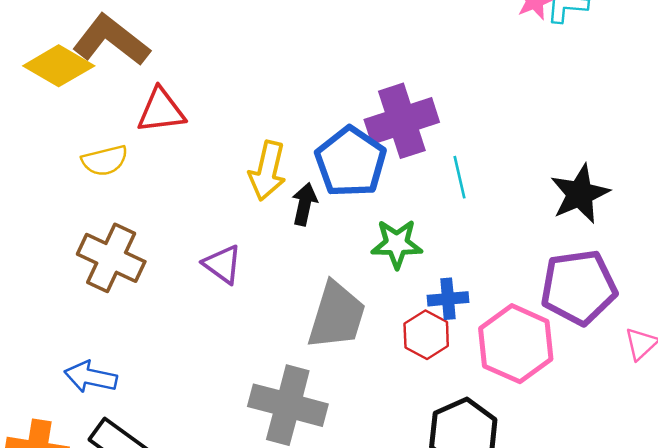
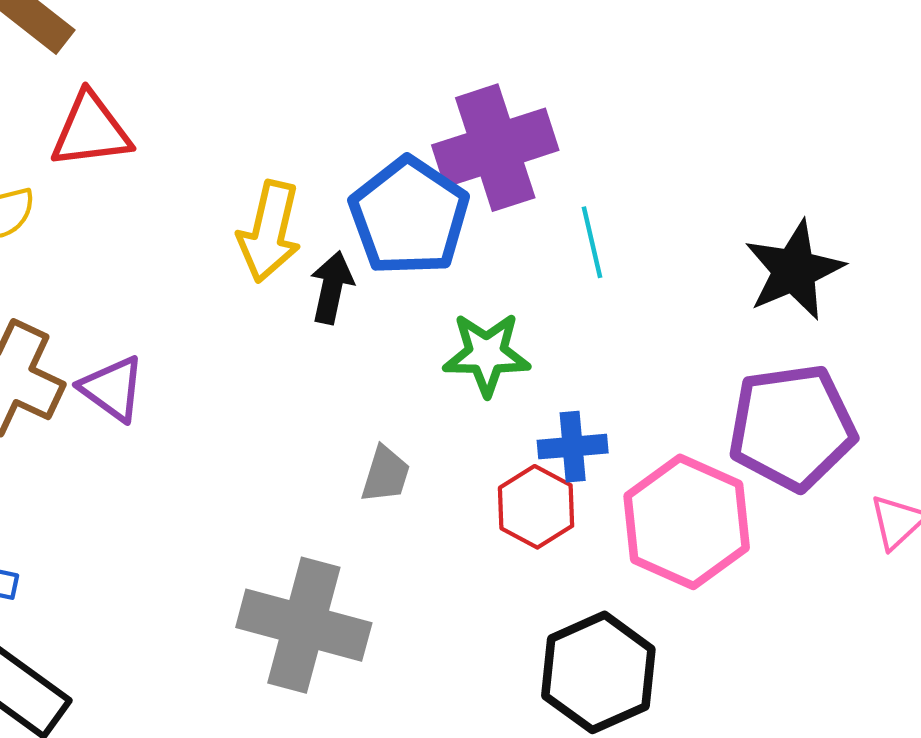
purple triangle: (223, 264) -> (112, 389), moved
gray trapezoid: (337, 315) -> (386, 475), size x0.5

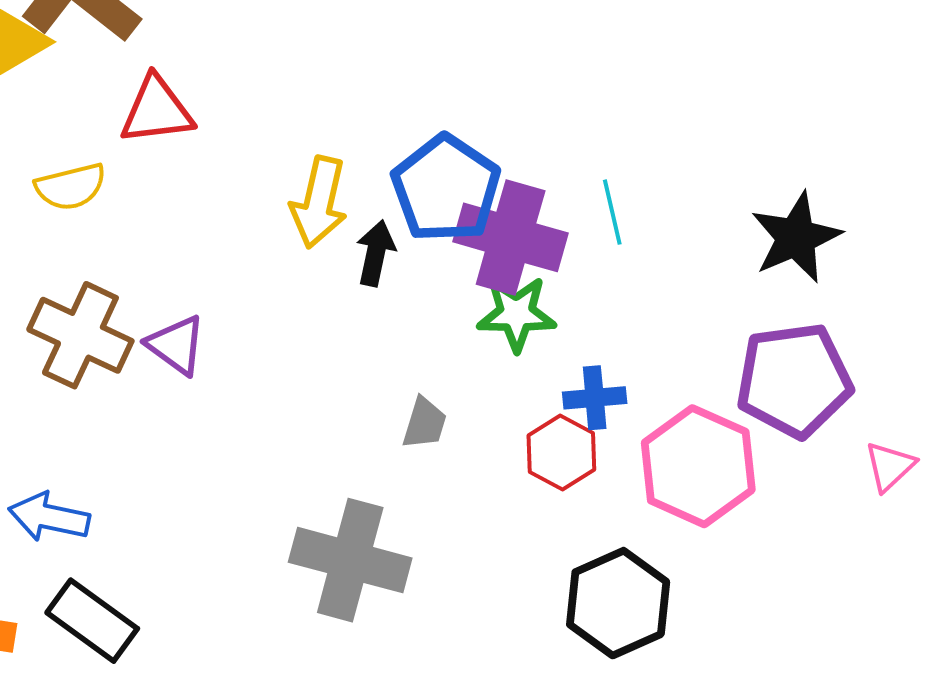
purple cross: (495, 148) -> (511, 237), moved, turned 34

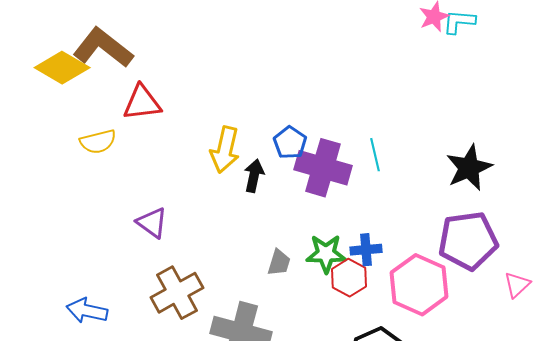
blue pentagon: (446, 189) -> (290, 143), size x0.6
green star: (516, 314) -> (326, 254), moved
brown cross: (80, 335) -> (177, 293), moved, turned 36

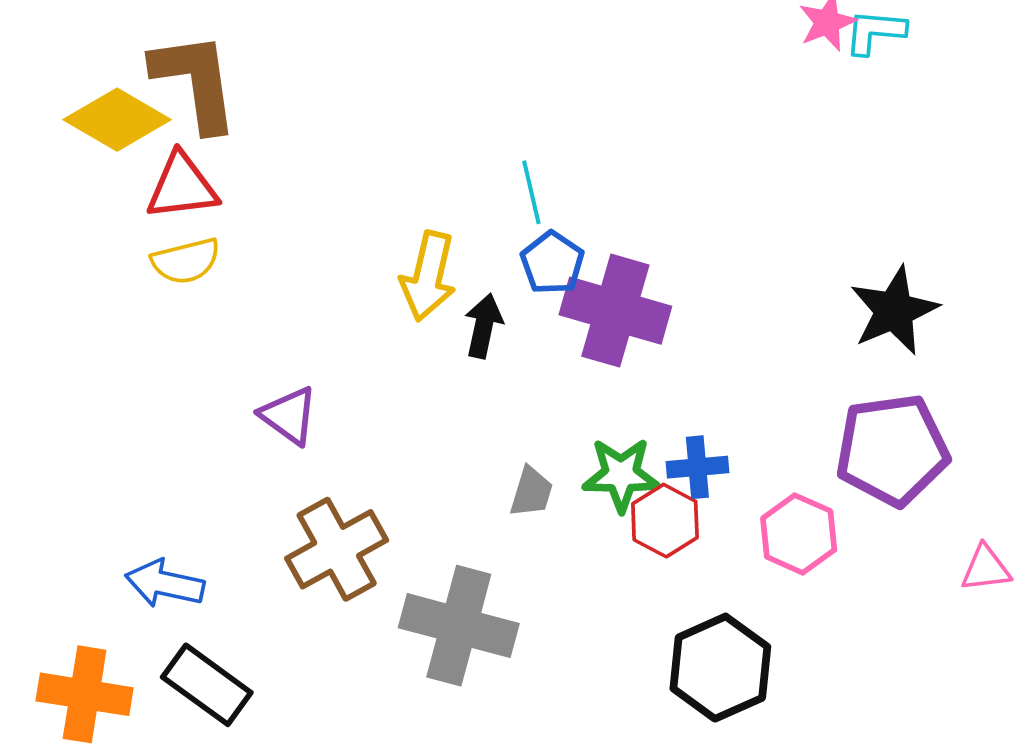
brown L-shape: (103, 48) -> (195, 81), turned 44
red triangle: (142, 103) -> (182, 186), moved
cyan line: (375, 155) -> (531, 192), moved
pink hexagon: (419, 285) -> (799, 534), size x0.7
pink triangle: (517, 285) -> (986, 568), moved, turned 36

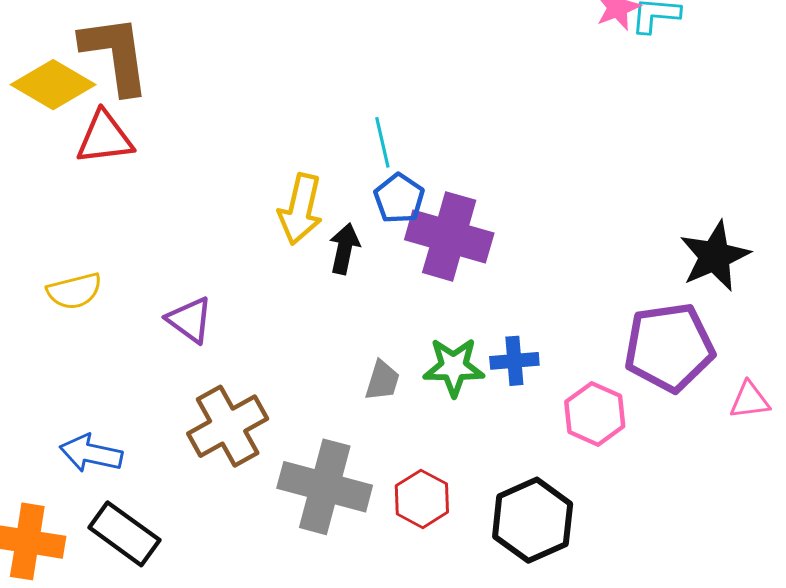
yellow semicircle: (186, 261) -> (74, 291), moved
black star: (894, 311) -> (715, 256), moved
red hexagon: (665, 521) -> (422, 499), moved
pink triangle: (986, 568) -> (750, 400), moved

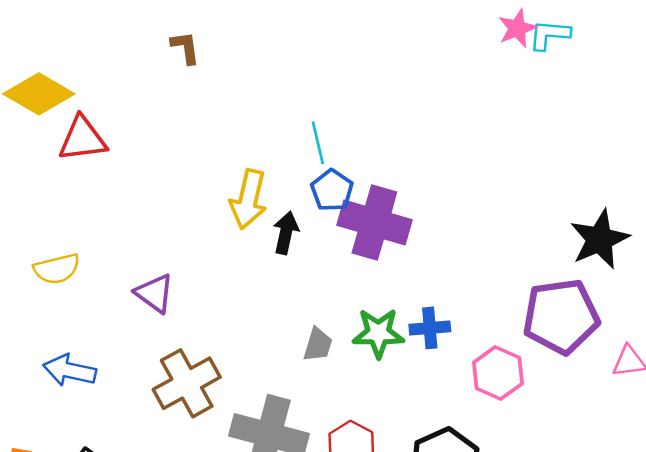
brown L-shape: (115, 54) -> (185, 48), moved, size x0.5
blue arrow: (91, 453) -> (70, 370), moved

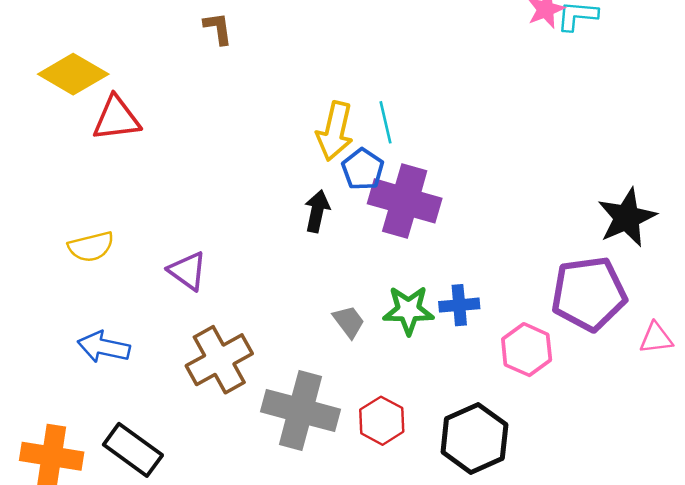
cyan line: (318, 143) -> (386, 122), moved
yellow arrow: (248, 199) -> (335, 131), moved
gray trapezoid: (318, 345) -> (349, 322), turned -54

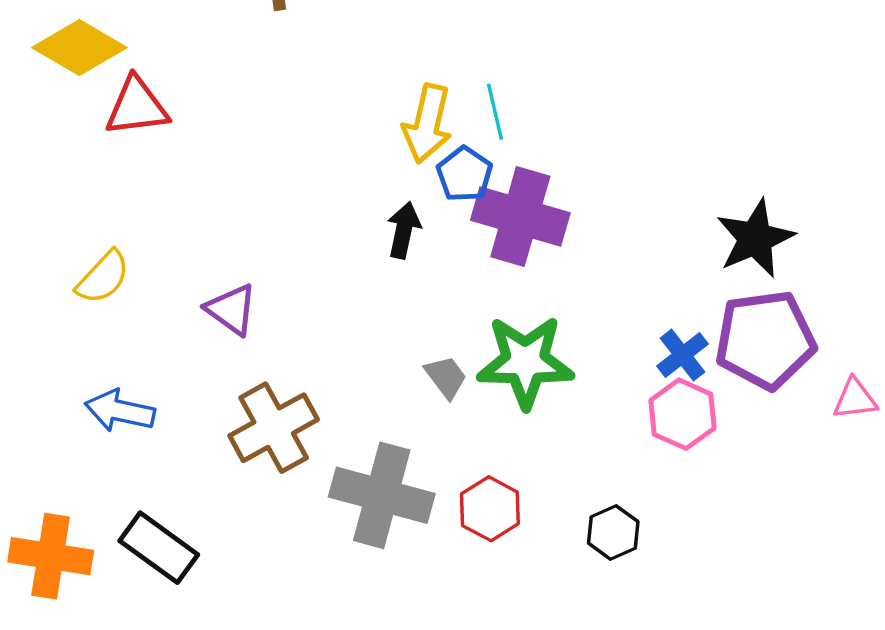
black star: (627, 217) -> (755, 238), moved
yellow semicircle: (91, 247) -> (103, 277), turned -33
blue cross: (459, 305) -> (683, 355), moved, turned -33
green star: (408, 310) -> (525, 362), size x1.4
black hexagon: (474, 438) -> (613, 532), size x0.6

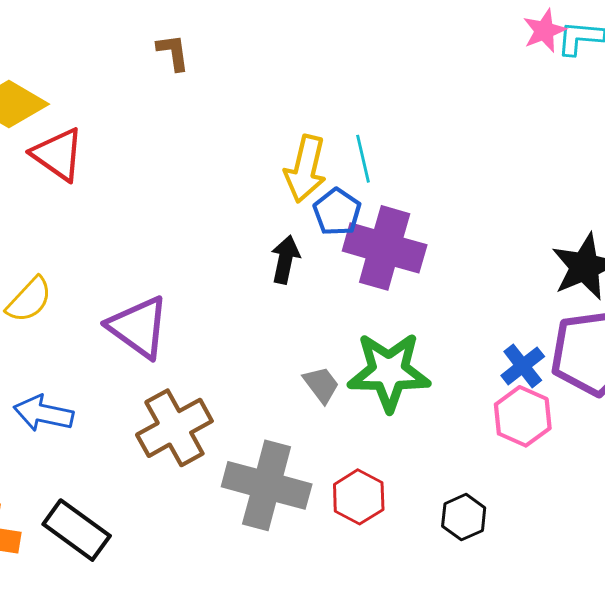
red triangle: (137, 107) -> (58, 154), turned 42
purple triangle: (231, 309) -> (138, 327), size x1.4

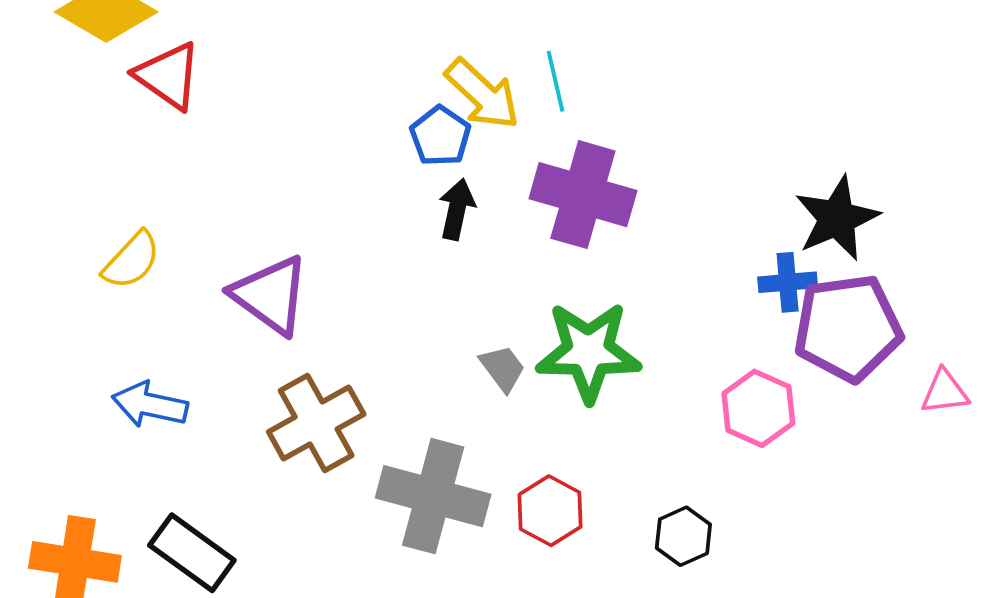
yellow arrow: (305, 169) -> (482, 94), turned -60
blue pentagon: (337, 212) -> (440, 136), moved
blue cross: (523, 366) -> (788, 282), moved, turned 33

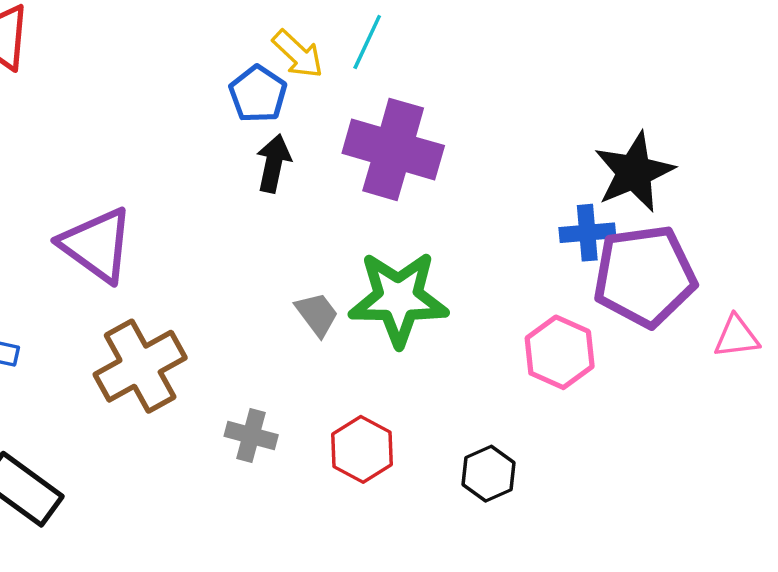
cyan line: (556, 81) -> (367, 42), turned 38
yellow arrow: (482, 94) -> (298, 54), size x0.7
gray cross: (433, 496) -> (251, 435), size x0.5

